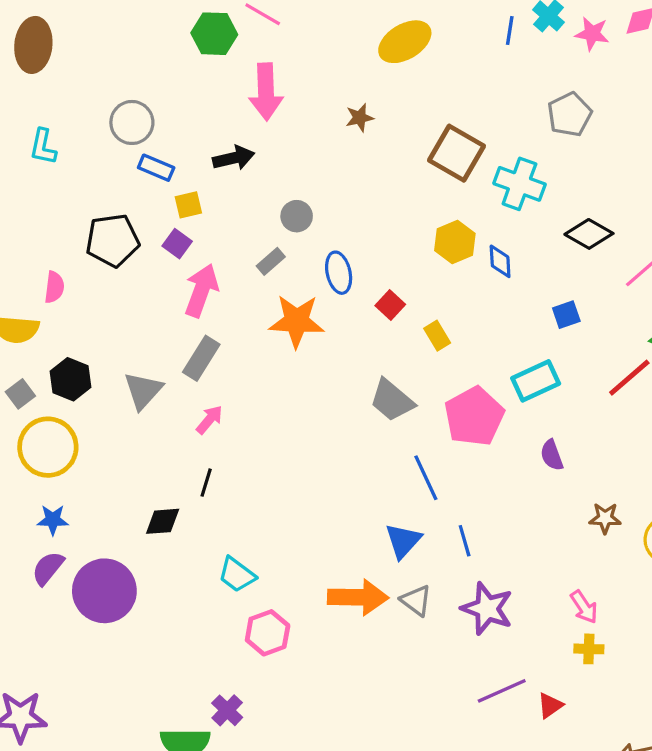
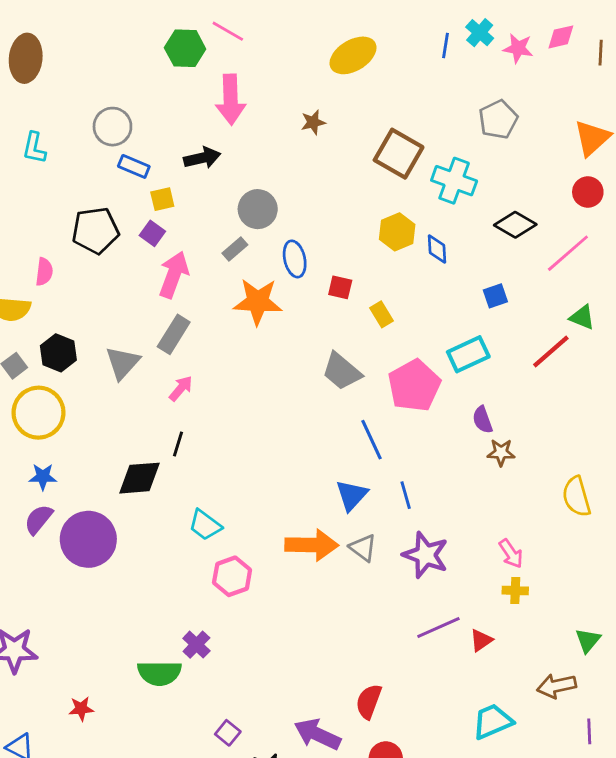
gray circle: (297, 216) -> (258, 209), size x1.4
red square: (390, 305) -> (340, 287), turned -30
brown star: (605, 518) -> (501, 452), moved
black diamond: (163, 521) -> (140, 478), size x1.4

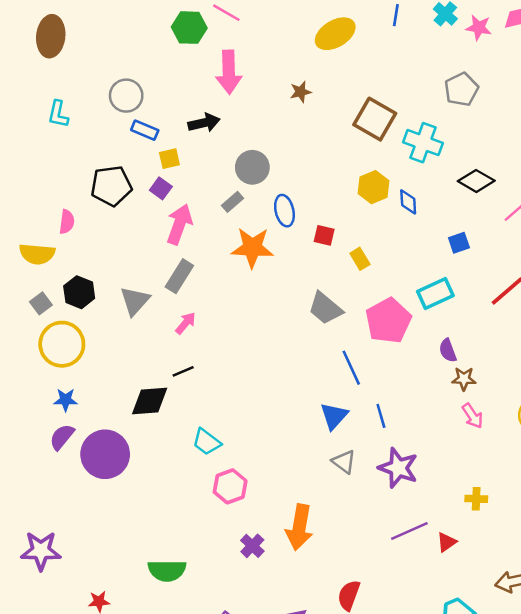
blue line: (446, 45) -> (396, 15), moved
black line: (178, 444) -> (183, 371), turned 50
orange arrow: (312, 545) -> (299, 527), moved, turned 99
pink arrow: (511, 554) -> (472, 416), moved
purple cross: (196, 645) -> (252, 546), moved

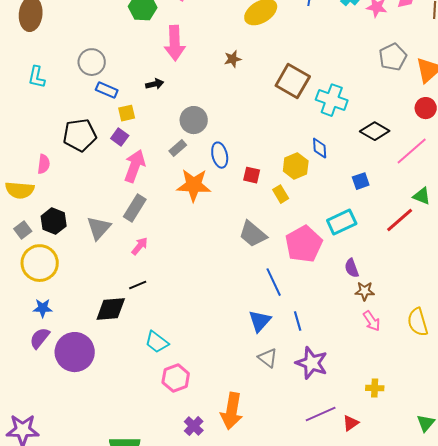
gray pentagon: (461, 89) -> (393, 57), moved
black arrow: (204, 123) -> (155, 84), size x0.7
yellow hexagon: (374, 187) -> (296, 166), moved

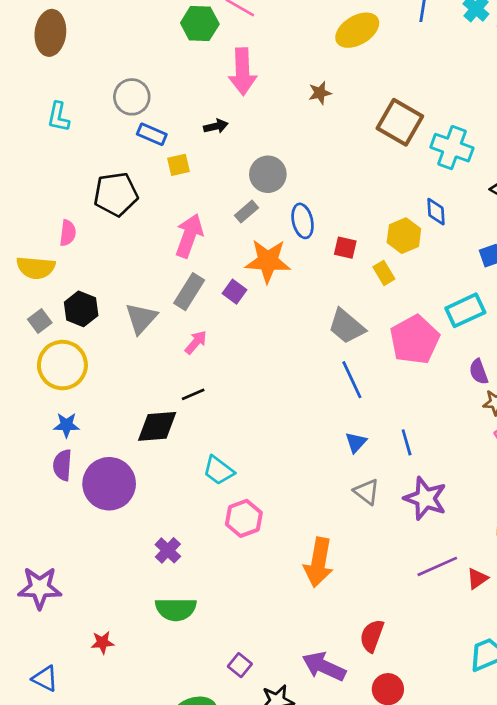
purple square: (120, 137) -> (235, 292), moved
blue line: (274, 282) -> (352, 380), moved
blue triangle: (260, 321) -> (356, 442), size x0.7
purple semicircle: (40, 338) -> (62, 465), turned -35
purple cross: (194, 426) -> (168, 550), moved

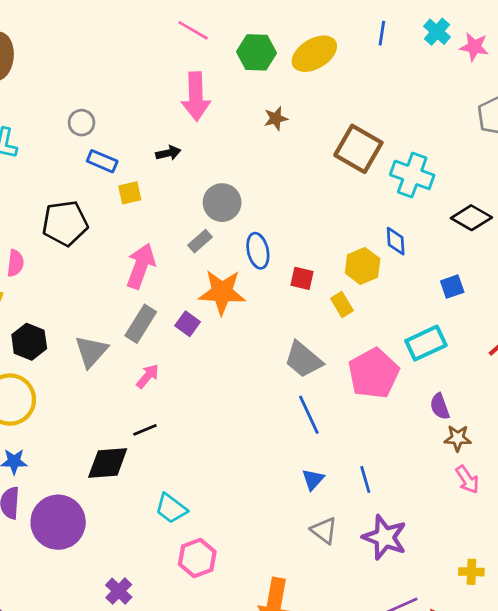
green hexagon: (200, 24) -> (256, 52), moved
gray circle: (132, 97) -> (82, 123), size x0.7

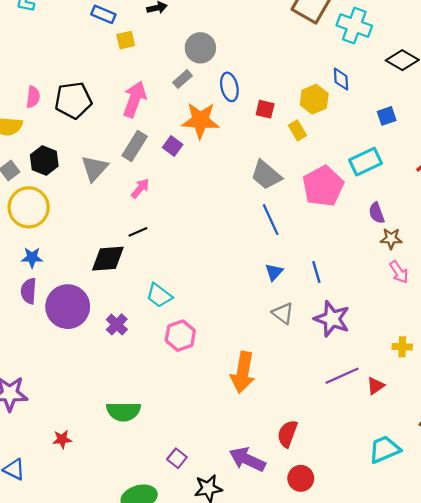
black pentagon: (65, 223) -> (73, 100), moved
purple cross: (119, 591) -> (117, 324), moved

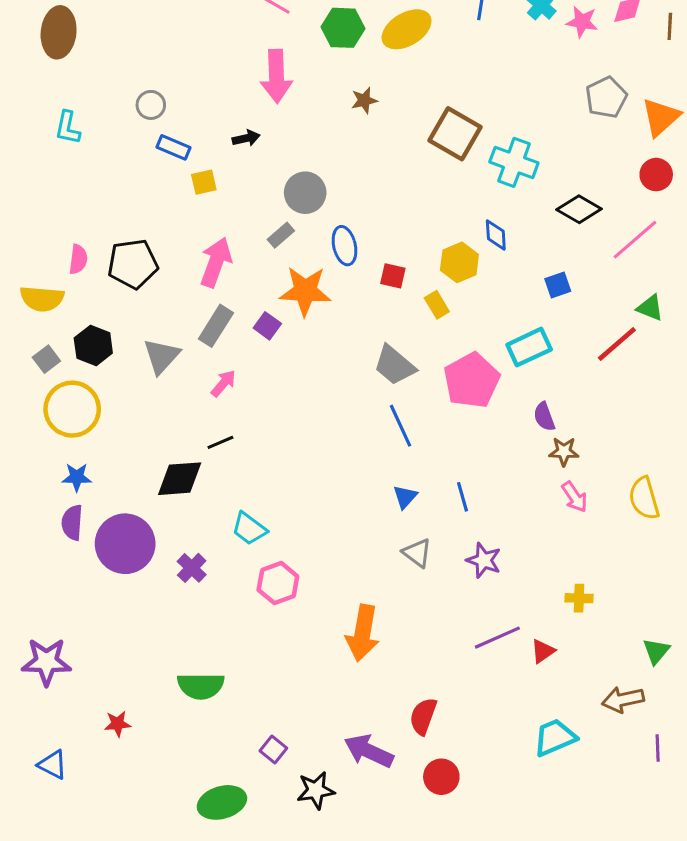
purple star: (332, 319) -> (484, 560), size x0.7

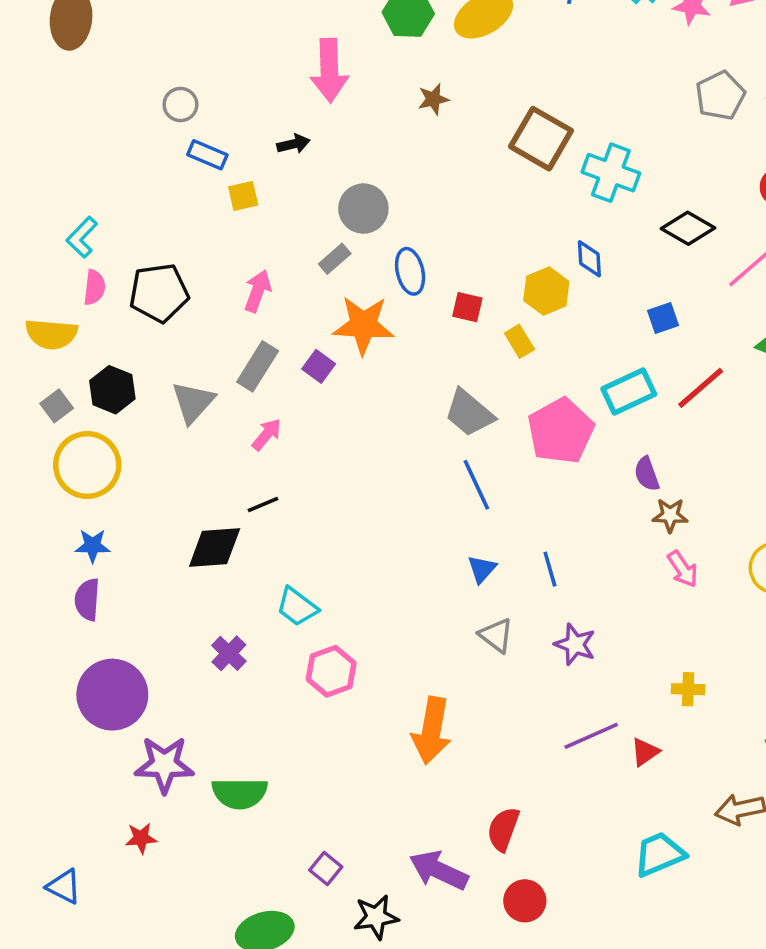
cyan L-shape: (68, 128) -> (82, 237), moved, turned 32
pink arrow: (216, 262) -> (258, 291), size x0.7
red line: (617, 344) -> (701, 388), moved
purple circle: (125, 544) -> (112, 695), moved
purple star: (46, 662) -> (164, 765), moved

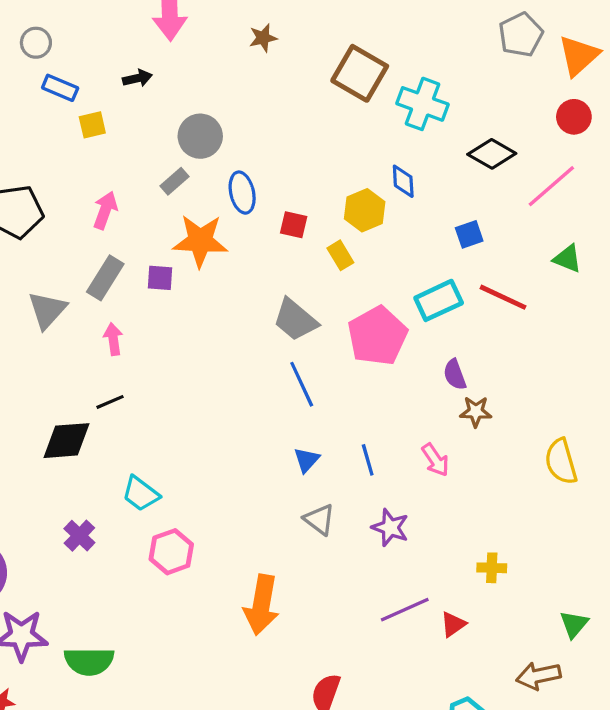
purple square: (319, 366) -> (160, 278), turned -32
red line: (701, 388) -> (503, 297), turned 66
pink arrow: (267, 435) -> (113, 339), turned -48
pink arrow: (683, 569) -> (435, 460), moved

